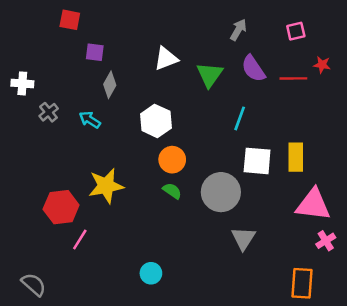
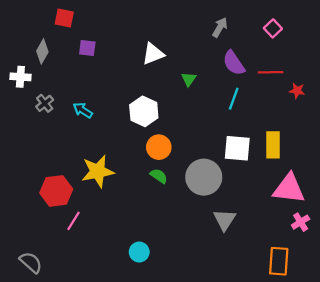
pink square: (296, 31) -> (273, 28), turned -30
red star: (322, 65) -> (297, 91), moved
green triangle: (210, 75) -> (189, 79), moved, size x0.6
gray diamond: (110, 85) -> (42, 51), moved
cyan line: (240, 118) -> (234, 99), moved

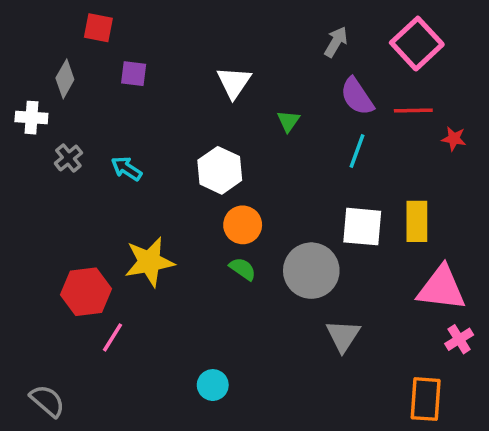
pink square: (273, 28) -> (417, 44), size x1.8
white triangle: (153, 54) -> (234, 82), turned -35

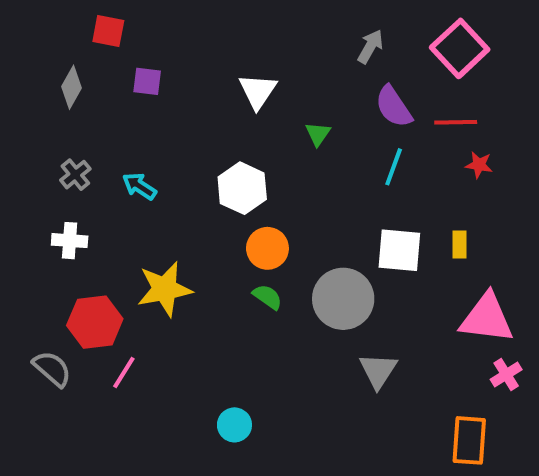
white cross: (31, 118) -> (70, 241), moved
red star: (454, 139) -> (479, 165), moved
yellow rectangle: (417, 221) -> (460, 244), size x0.6
gray semicircle: (47, 401) -> (52, 369), moved

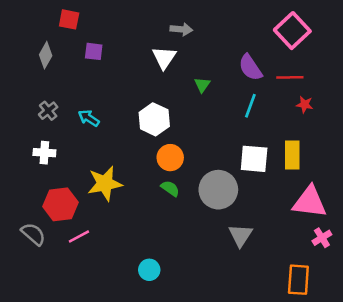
gray arrow: (370, 47) -> (181, 29), moved, turned 65
yellow rectangle: (460, 244) -> (292, 155), size x1.6
pink line: (124, 373) -> (79, 236), turned 30

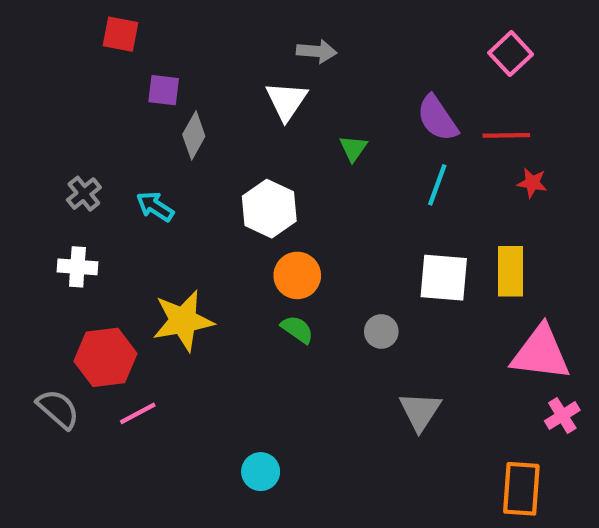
pink square: (292, 31) -> (511, 54), size x0.7
gray diamond: (46, 55) -> (194, 135), moved
gray circle: (218, 190) -> (381, 331), size x0.5

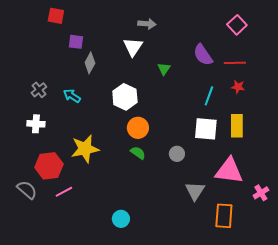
red star: (532, 183) -> (238, 87), moved
cyan line: (437, 185) -> (209, 96), moved
pink triangle: (541, 353) -> (229, 171), moved
orange rectangle: (521, 489) -> (224, 216), moved

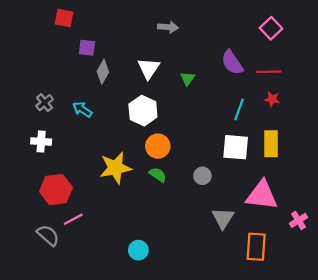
white triangle: (133, 47) -> (149, 68), moved
yellow star: (85, 149) -> (115, 168), moved
gray semicircle: (27, 190) -> (48, 235), moved

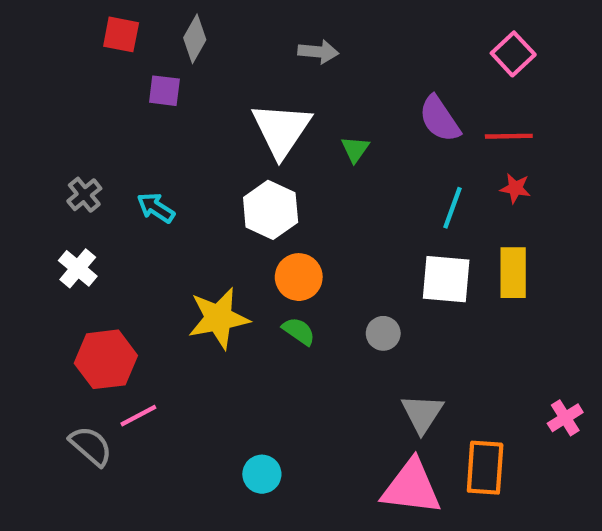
white triangle: (149, 68) -> (281, 130), size x1.4
gray diamond: (103, 72) -> (195, 39), moved
white cross: (41, 142) -> (78, 268), turned 36
pink triangle: (262, 195) -> (411, 487), moved

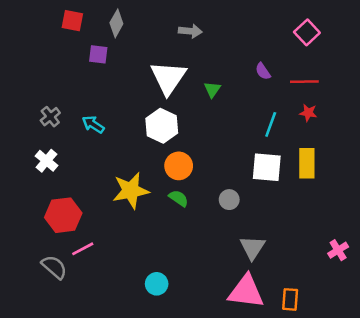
purple semicircle: (440, 119) -> (263, 71), size x0.6
orange rectangle: (485, 468) -> (290, 299), moved, size x0.7

